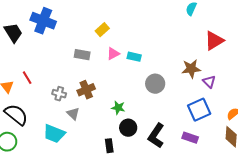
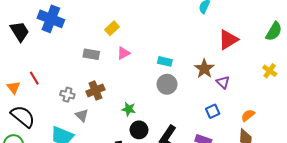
cyan rectangle: (134, 57) -> (165, 61), moved
brown star: (191, 69) -> (204, 69), turned -30
blue square: (199, 110) -> (213, 111), size x0.6

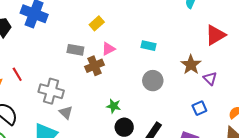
cyan rectangle: (165, 61) -> (149, 46), moved
brown cross: (95, 90) -> (95, 66), moved
gray cross: (67, 95) -> (51, 91), size x1.6

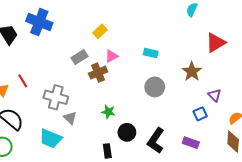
gray rectangle: (75, 50) -> (79, 57), turned -42
purple triangle: (210, 78) -> (215, 95), moved
green star: (114, 106) -> (108, 112), moved

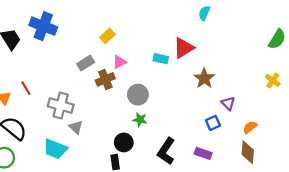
red triangle: (216, 43) -> (184, 48), moved
gray circle: (155, 87) -> (138, 95), moved
green star: (108, 112) -> (140, 120), moved
black circle: (127, 132) -> (124, 142), moved

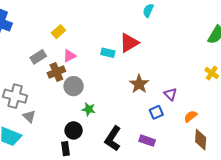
brown star: (204, 78) -> (139, 84), moved
gray circle: (138, 95) -> (74, 86), moved
brown diamond: (248, 152) -> (201, 140), moved

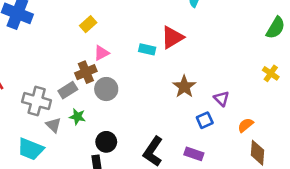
gray rectangle: (38, 57) -> (68, 90), moved
green star: (89, 109) -> (77, 117), moved

